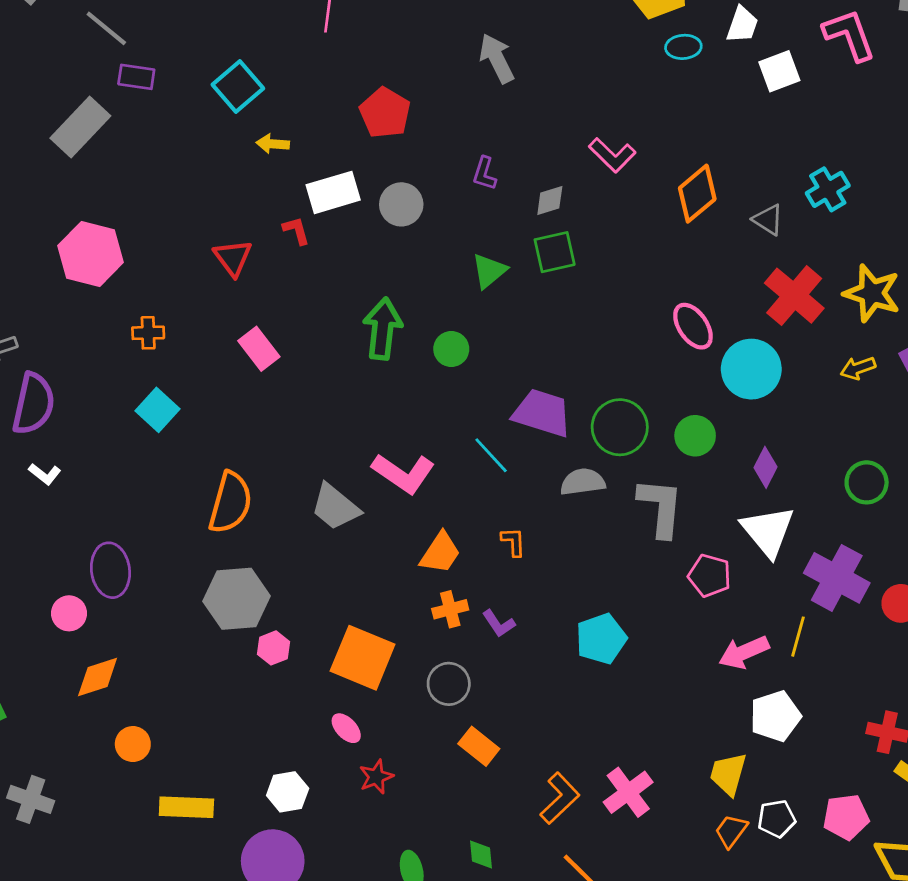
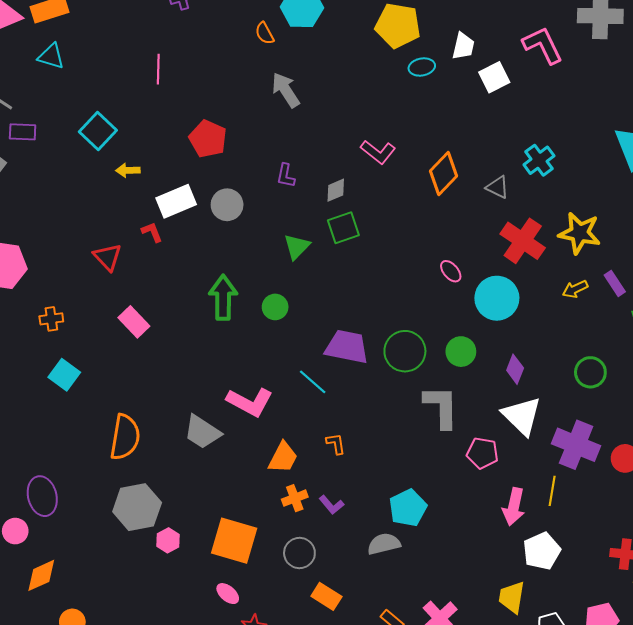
pink ellipse: (693, 326) -> (451, 271), size x0.7
gray semicircle: (583, 482) -> (384, 544), moved
pink arrow: (744, 652) -> (514, 507), turned -48

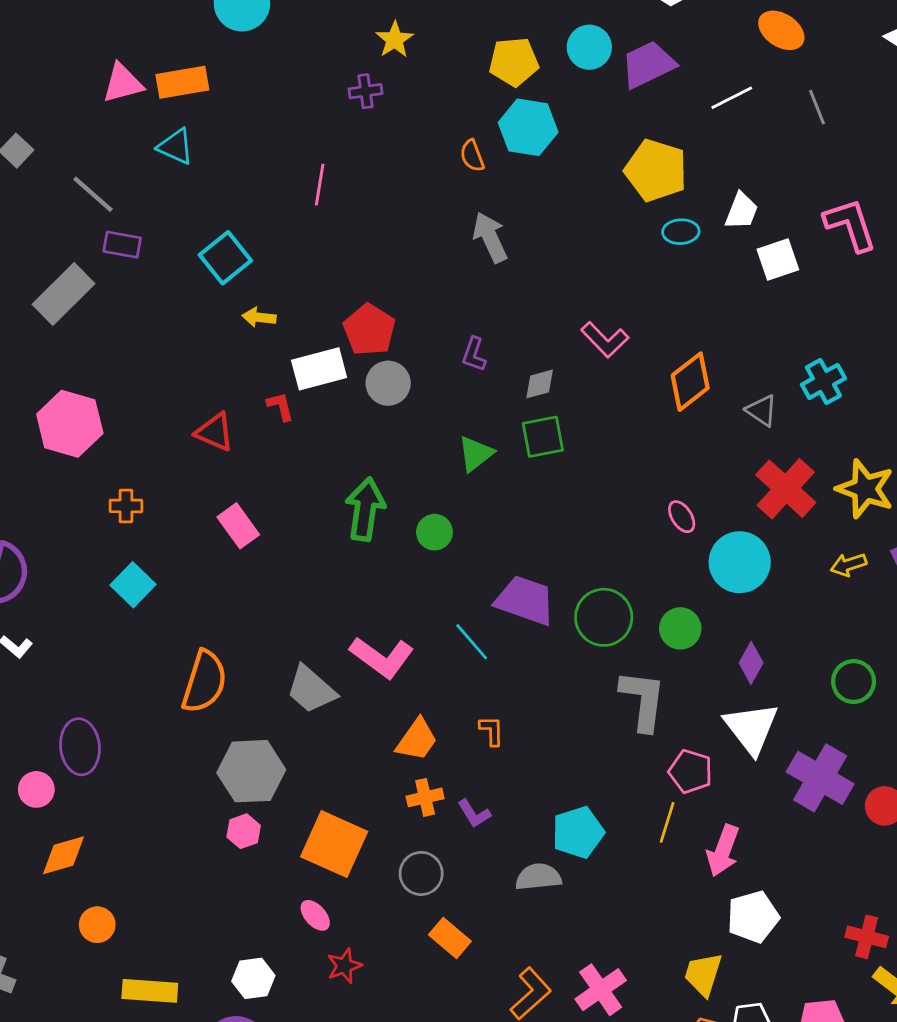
red pentagon: (208, 139) -> (369, 330), moved
red triangle: (108, 257) -> (215, 432), turned -32
yellow line: (552, 491) -> (667, 822), moved
gray hexagon: (137, 507) -> (251, 771), moved

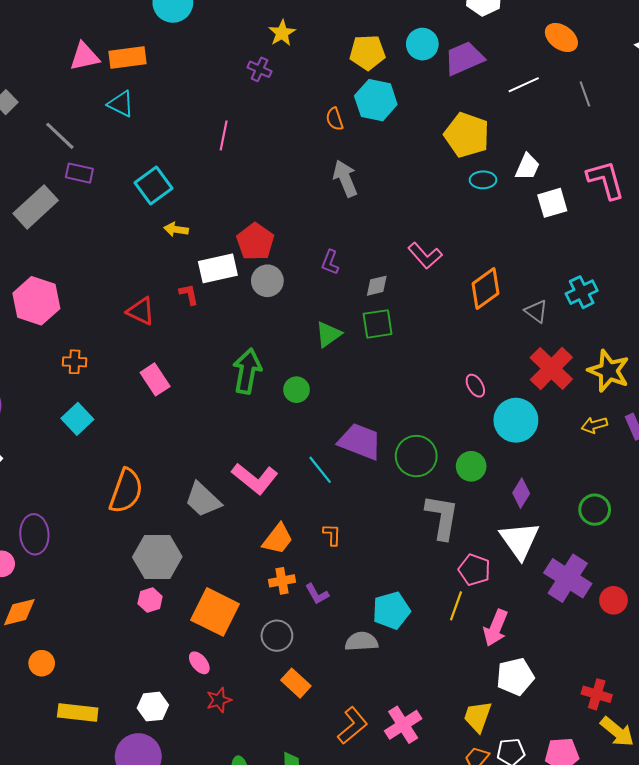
purple cross: (365, 91) -> (259, 69), turned 30

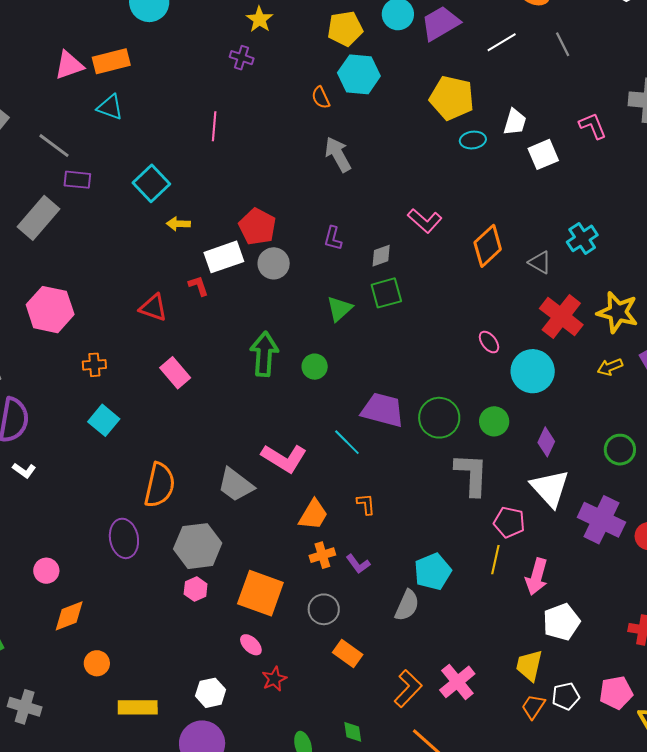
pink L-shape: (606, 180) -> (593, 126), size x0.7
purple ellipse: (34, 534) -> (124, 538), moved
gray semicircle: (361, 642) -> (407, 605), turned 124

